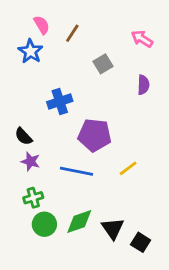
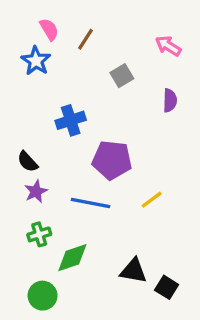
purple star: (30, 161) -> (36, 191), turned 30
green diamond: (79, 221) -> (72, 258), moved
green circle: (44, 224) -> (43, 296), moved
black triangle: (113, 228) -> (133, 271), turned -45

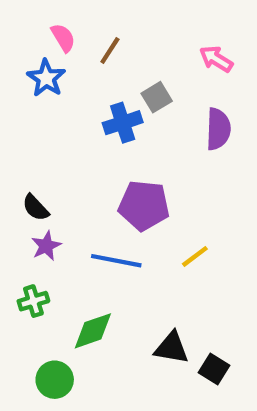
purple semicircle: (170, 100) -> (218, 129), size x1.4
blue cross: (71, 120) -> (123, 123), moved
green cross: (39, 234) -> (33, 301), moved

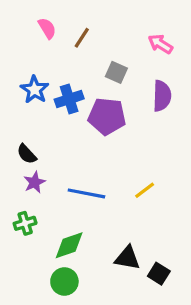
blue star: (46, 78) -> (35, 90), moved
gray square: (157, 97) -> (116, 72), turned -35
blue cross: (123, 123) -> (69, 99), moved
purple pentagon: (144, 206) -> (107, 116), moved
green circle: (55, 380) -> (64, 281), moved

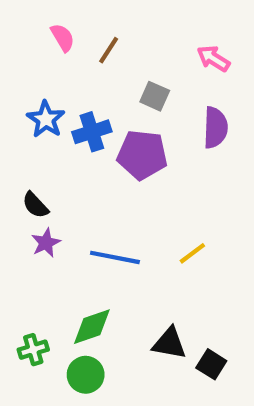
green cross: (25, 223) -> (33, 350), moved

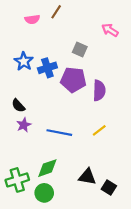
pink semicircle: (63, 38) -> (32, 19), turned 112
brown line: (109, 50) -> (56, 12), moved
purple semicircle: (215, 128) -> (99, 90), moved
green cross: (33, 350) -> (17, 180), size x1.5

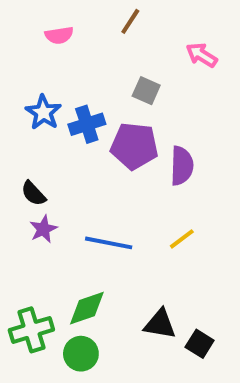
brown line: (56, 12) -> (130, 21), moved

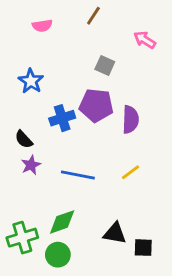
blue cross: (87, 124) -> (62, 118), moved
black square: (200, 344) -> (143, 248), turned -30

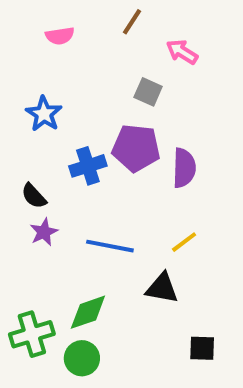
pink arrow: (145, 40) -> (182, 52), moved
black triangle: (115, 233) -> (162, 288), moved

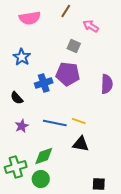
pink semicircle: (60, 36) -> (30, 18), size x1.5
purple semicircle: (184, 168) -> (107, 84), moved
purple star: (44, 232) -> (22, 126), moved
yellow line: (184, 242) -> (79, 121), moved, turned 56
black square: (202, 348) -> (99, 184), moved

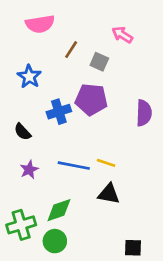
brown line: (66, 11) -> (71, 50), moved

